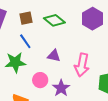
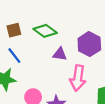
purple hexagon: (92, 19) -> (89, 44), moved
purple triangle: (54, 56) -> (60, 54), moved

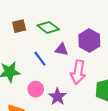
blue line: (14, 56) -> (40, 59), moved

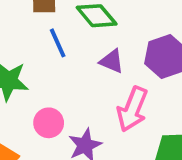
blue line: (40, 59) -> (58, 43), moved

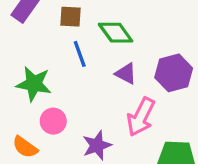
pink circle: (49, 123) -> (53, 121), moved

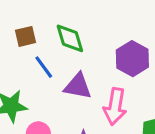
green diamond: (116, 33) -> (70, 38), turned 36
purple triangle: (126, 73) -> (78, 86), moved, size x1.4

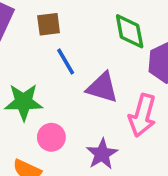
green diamond: (70, 38) -> (130, 31), moved

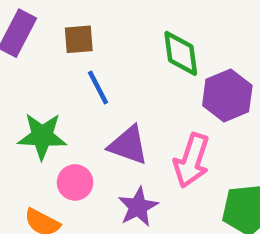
purple triangle: (102, 88) -> (128, 145), moved

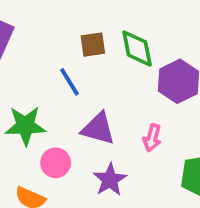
brown square: (79, 39) -> (93, 45), moved
pink arrow: (192, 160) -> (152, 138), size x0.6

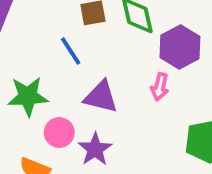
pink arrow: (152, 138) -> (160, 87), moved
purple star: (110, 180) -> (95, 149), moved

